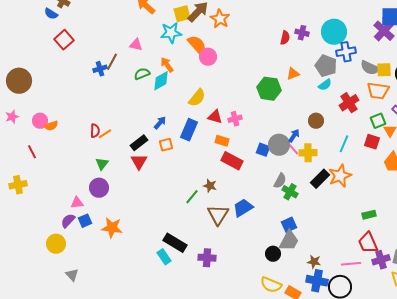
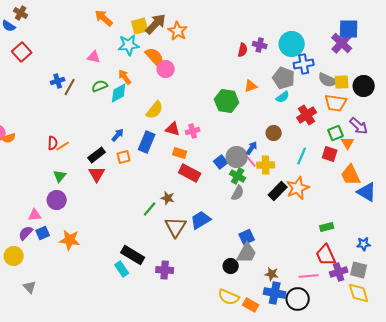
brown line: (112, 62) -> (70, 87), moved
blue square: (263, 150) -> (221, 162), turned 32
green cross: (290, 192) -> (238, 176), moved

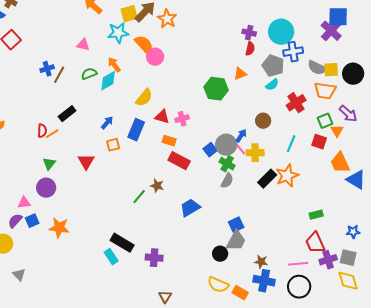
red semicircle: (243, 50) -> (250, 49), moved
black rectangle: (97, 155) -> (67, 114), moved
brown triangle: (176, 227) -> (165, 297), moved, size x0.6
black circle: (298, 299) -> (299, 287), moved

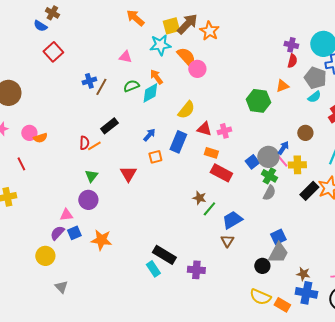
green line: (139, 197) -> (209, 209), moved
brown triangle: (165, 297) -> (227, 241), moved

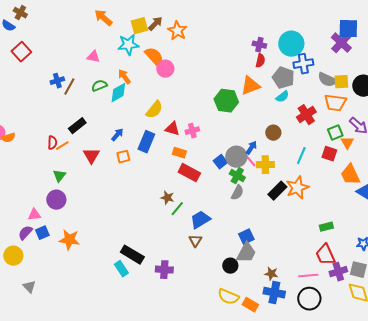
brown arrow: (187, 24) -> (155, 24), size x0.7
orange triangle: (282, 86) -> (250, 86), size x1.5
red triangle: (128, 174) -> (91, 156), moved

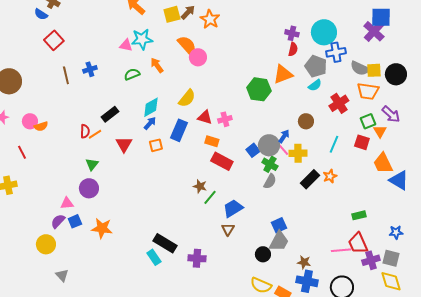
cyan star: (128, 45) -> (142, 39), moved
brown line: (69, 87) -> (66, 75), moved, turned -42
cyan diamond: (118, 93) -> (151, 107), moved
orange star: (297, 188) -> (330, 176), size x0.6
pink line: (308, 276) -> (341, 250), moved

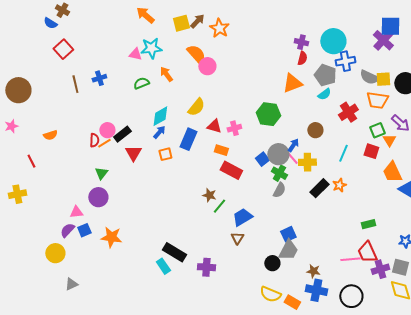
green hexagon: (259, 89) -> (268, 114), moved
black rectangle: (110, 114) -> (122, 134), moved
pink circle: (30, 121) -> (107, 130), moved
gray triangle: (62, 275) -> (71, 284), turned 48

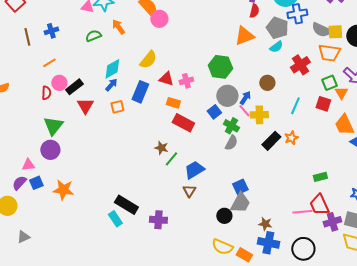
orange line: (104, 143) -> (49, 63), moved
gray circle: (278, 154) -> (227, 96), moved
green triangle: (101, 173) -> (53, 126), size x1.5

